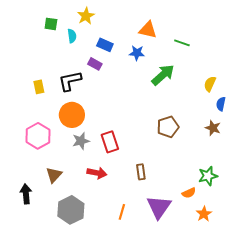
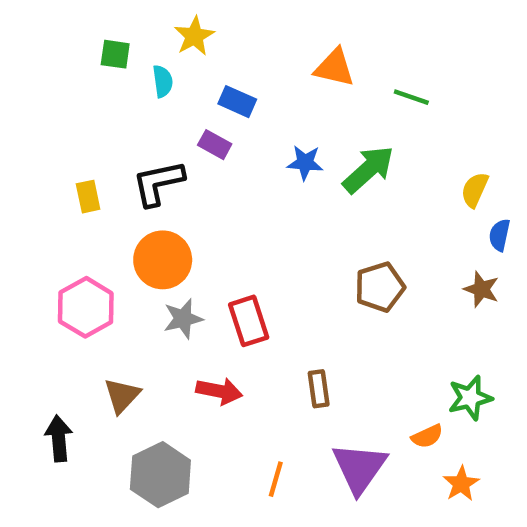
blue star: (137, 53) -> (305, 163), moved

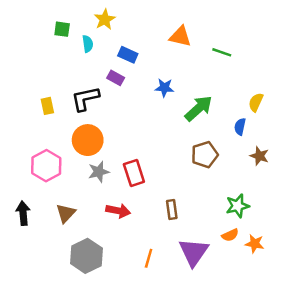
green arrow: (368, 169) -> (199, 108), moved
blue semicircle: (500, 235) -> (240, 127), moved
green star: (470, 398) -> (238, 206), moved
black arrow: (59, 438) -> (23, 213), moved
orange star: (461, 484) -> (255, 244), moved, turned -30

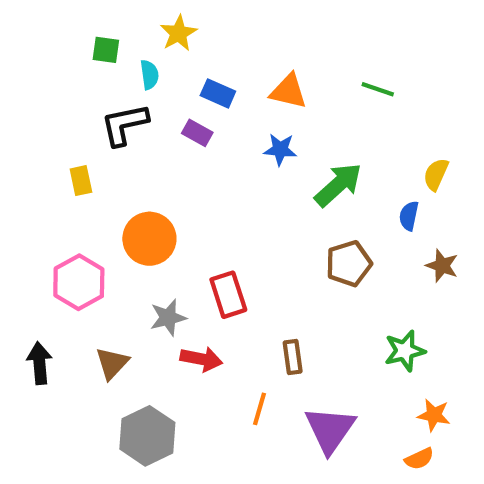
orange triangle: (180, 36) -> (288, 91), moved
black L-shape: (85, 99) -> (125, 125), moved
gray star: (99, 172) -> (168, 318), moved
orange semicircle: (230, 235) -> (419, 459), moved
orange line: (149, 258) -> (259, 409), moved

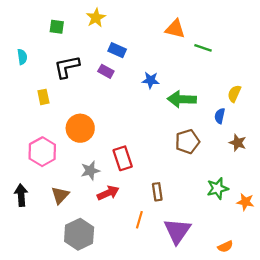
cyan semicircle: (149, 75) -> (22, 57), moved
orange triangle: (288, 91) -> (175, 29), moved
green arrow: (338, 185) -> (182, 99), turned -136
red arrow: (201, 359) -> (108, 193), turned -35
orange star: (434, 415) -> (245, 202), moved

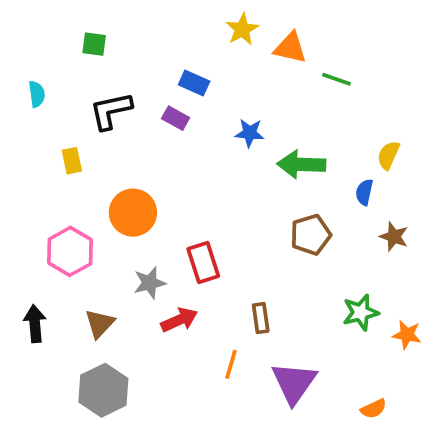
yellow star: (96, 18) -> (242, 29), moved
gray hexagon: (79, 234) -> (103, 390), moved

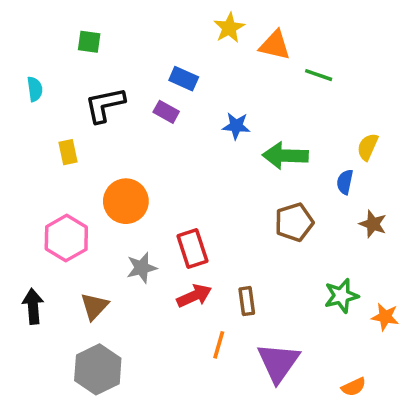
red arrow: (179, 320) -> (194, 296), moved

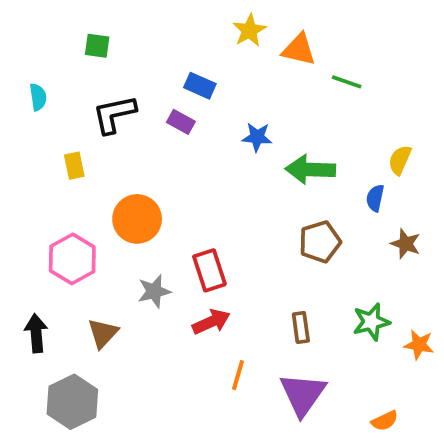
brown rectangle: (247, 301) -> (301, 327), moved
gray hexagon: (98, 369) -> (72, 402), moved

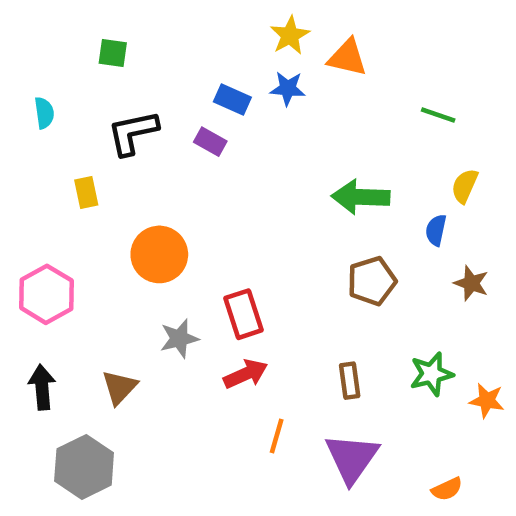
green line: (347, 82) -> (438, 115), moved
blue star: (257, 137) -> (288, 88), moved
pink hexagon: (72, 259) -> (46, 294), moved

